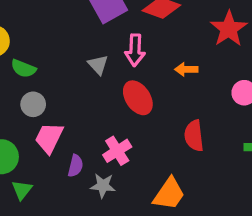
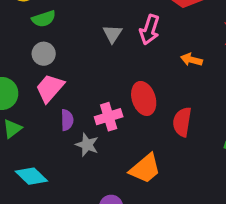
green semicircle: (23, 69) -> (44, 19), turned -55
red ellipse: (138, 98) -> (144, 98), moved
purple semicircle: (76, 166) -> (67, 120), turned -30

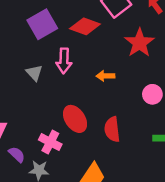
pink cross: (109, 117) -> (50, 142), turned -30
purple semicircle: (67, 120) -> (17, 154), turned -30

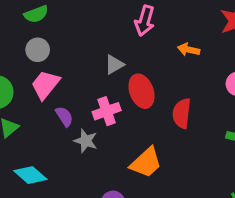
gray triangle: (34, 73) -> (114, 64), moved, turned 30
pink cross: (50, 142) -> (107, 111), turned 30

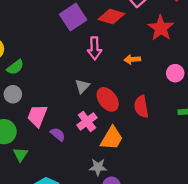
gray circle: (38, 50) -> (13, 94), moved
gray star: (86, 141) -> (98, 167), moved
orange trapezoid: (146, 163) -> (112, 138), moved

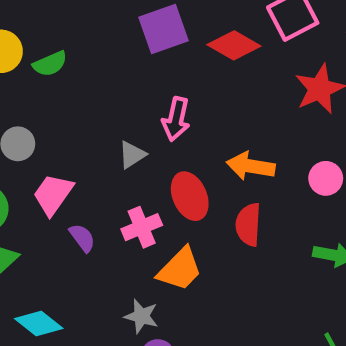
pink arrow: (95, 48) -> (176, 119), moved
orange arrow: (132, 59) -> (251, 166), moved, size x1.5
green semicircle: (15, 67) -> (50, 64), moved
gray triangle: (82, 86) -> (132, 155), moved

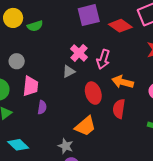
pink arrow: (176, 119) -> (103, 59), moved
pink trapezoid: (53, 194) -> (31, 86), turned 145
pink cross: (142, 227) -> (79, 53), moved, turned -30
purple semicircle: (82, 238) -> (42, 107), turned 40

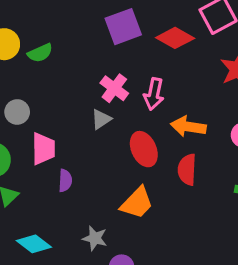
gray star: (66, 146) -> (95, 238), moved

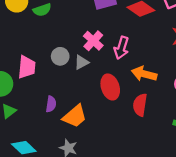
gray circle: (17, 112) -> (60, 56), moved
pink trapezoid: (43, 149) -> (27, 67), moved
orange trapezoid: (137, 203) -> (75, 116), moved

